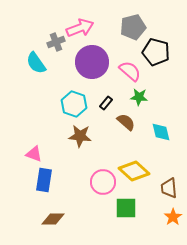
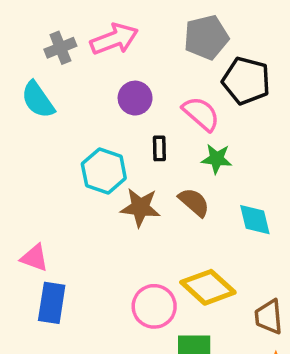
gray cross: (56, 42) -> (60, 48), moved
purple circle: (92, 62) -> (135, 98), size x0.6
black rectangle: (106, 103) -> (159, 148), moved, turned -40
brown star: (80, 136) -> (140, 207), moved

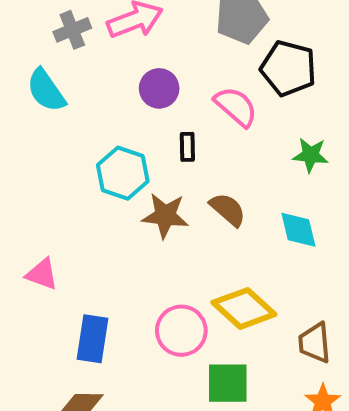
green star: (217, 159) -> (311, 155), moved
blue rectangle: (52, 303) -> (92, 339), moved

